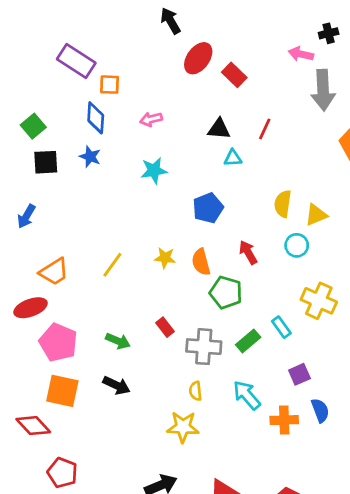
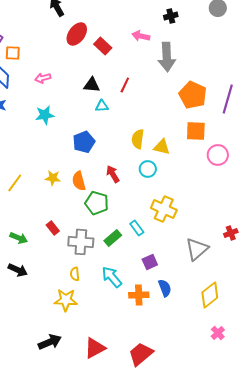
pink arrow: (301, 54) -> (141, 36), moved
yellow triangle: (316, 215) -> (162, 147), turned 36

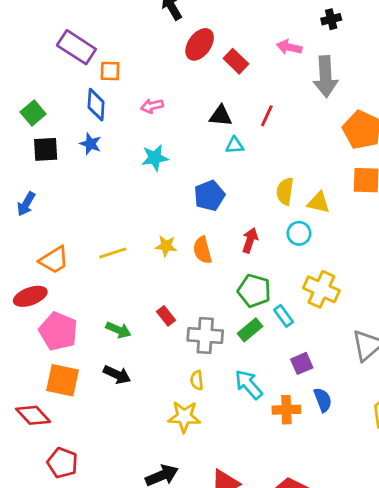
red arrow: (113, 174) -> (250, 240), turned 48
yellow line: (15, 183) -> (113, 253), turned 36
green pentagon: (97, 203) -> (254, 291), moved

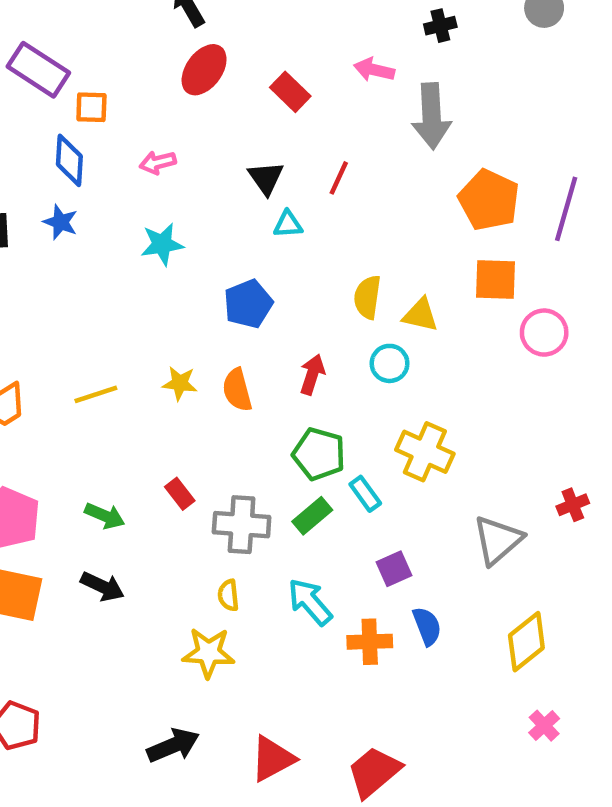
red ellipse: (200, 44) -> (204, 70), moved
black triangle: (221, 116) -> (266, 178), turned 50

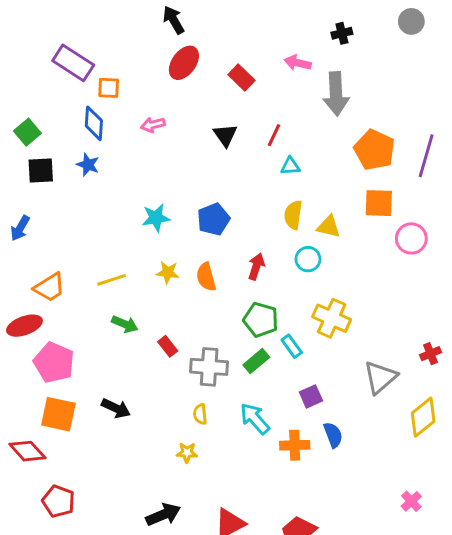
cyan triangle: (288, 224) -> (290, 166), moved
cyan star: (162, 244) -> (156, 218), moved
green arrow: (105, 516) -> (125, 324), moved
yellow diamond: (526, 642) -> (423, 417), moved
yellow star: (208, 653) -> (187, 453), size x0.6

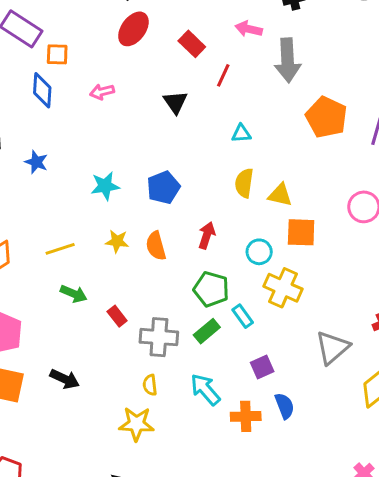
red line: (274, 135) -> (223, 75), moved
blue star: (88, 165) -> (36, 162), moved
orange square: (379, 203) -> (301, 232), moved
cyan circle: (308, 259) -> (259, 252), moved
yellow star: (187, 453) -> (136, 424), size x1.6

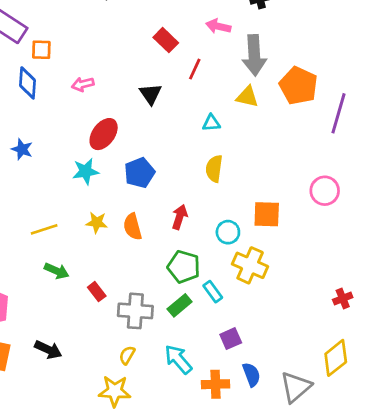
red ellipse: (133, 29) -> (104, 134), moved
orange pentagon: (326, 117) -> (298, 86), moved
yellow triangle: (280, 195) -> (247, 97), moved
gray triangle: (332, 348) -> (296, 387), moved
yellow semicircle: (150, 385) -> (127, 355), turned 36

